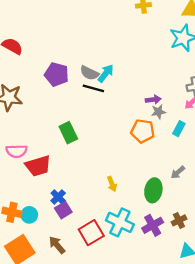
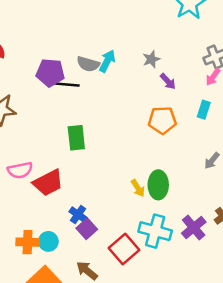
black line: (93, 88) -> (67, 84), moved
purple arrow: (153, 100) -> (168, 81), turned 64
gray star: (158, 112) -> (151, 59), moved
green rectangle: (68, 133) -> (76, 138), turned 30
green ellipse: (153, 190) -> (158, 185), moved

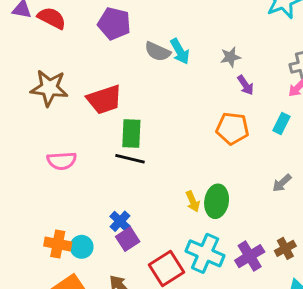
cyan arrow: (107, 61) -> (180, 51), turned 115
purple pentagon: (50, 73) -> (114, 24), moved
black line: (67, 84) -> (130, 159), moved
red trapezoid: (48, 183) -> (104, 99), moved

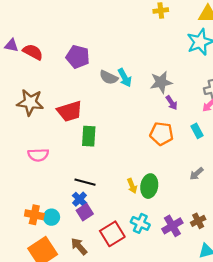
gray star: (230, 57) -> (161, 82), size x1.5
cyan rectangle: (281, 124) -> (197, 131), turned -56
black line: (130, 159) -> (85, 182), moved
cyan cross: (205, 253) -> (140, 223), size x0.7

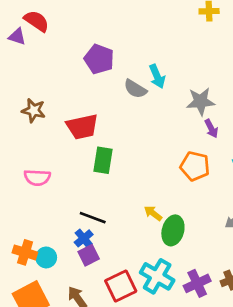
red semicircle: (33, 52) -> (37, 21), moved
cyan arrow: (125, 78) -> (157, 76), moved
brown star: (30, 102) -> (34, 110), size x0.7
yellow arrow: (132, 186) -> (153, 213), moved, turned 144
cyan cross: (140, 223) -> (157, 276), size x1.4

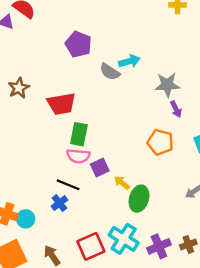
cyan arrow: (157, 76) -> (129, 61), turned -85
brown star: (34, 110) -> (19, 88), turned 30
pink semicircle: (37, 178) -> (78, 156), moved
purple square: (89, 255) -> (100, 167), moved

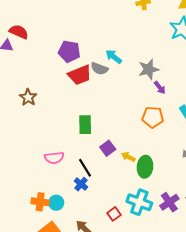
cyan arrow: (129, 61) -> (114, 57), turned -114
red trapezoid: (61, 104) -> (80, 75), moved
pink semicircle: (78, 156) -> (54, 158), moved
black line: (68, 185) -> (85, 168), turned 48
red square: (91, 246) -> (114, 214), size x0.6

